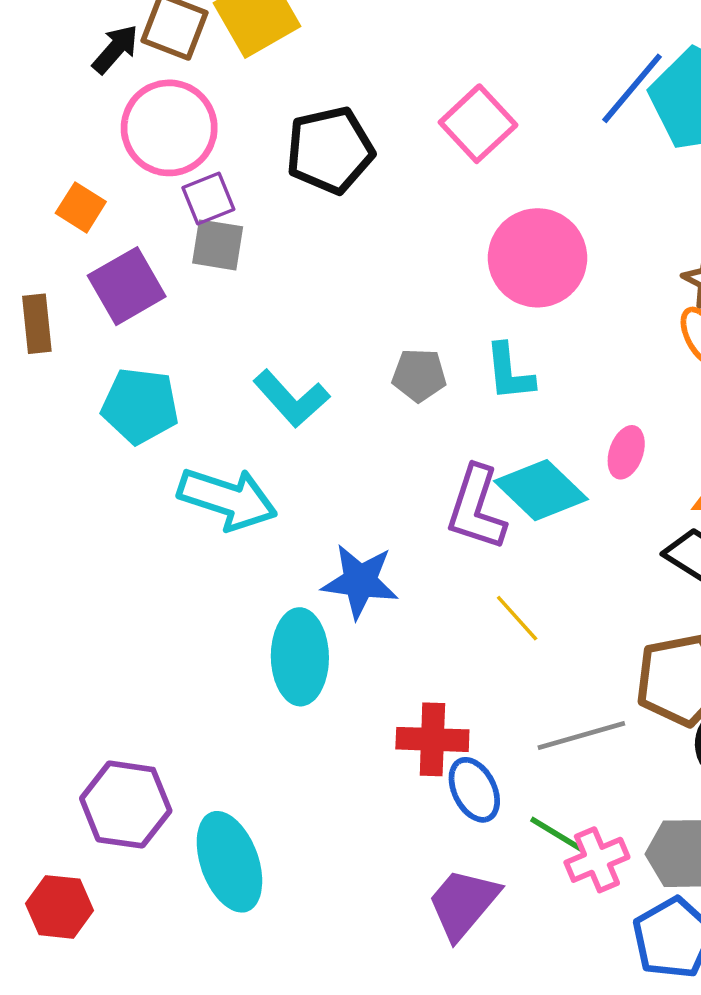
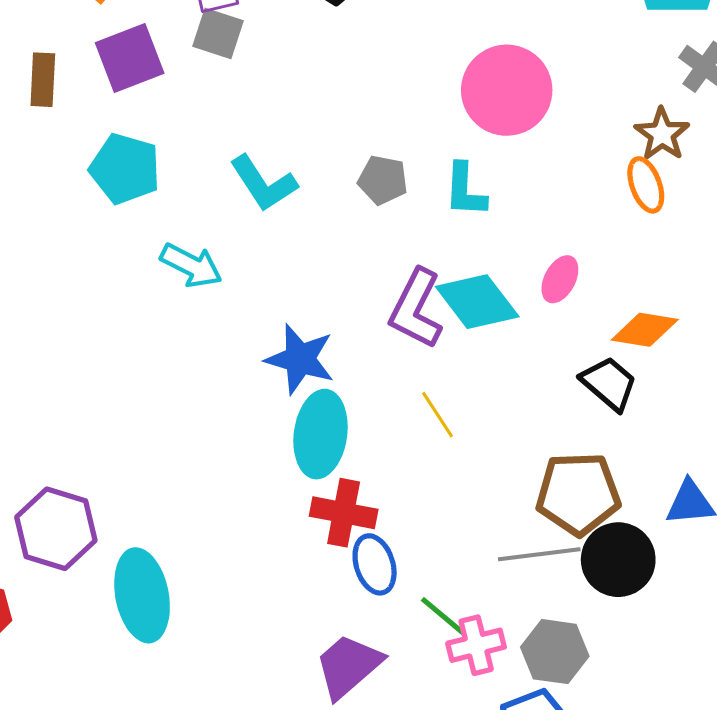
cyan arrow: (227, 499) -> (191, 265), size x0.7
cyan ellipse: (300, 657) -> (321, 434), moved
gray line: (581, 736) -> (539, 554), moved

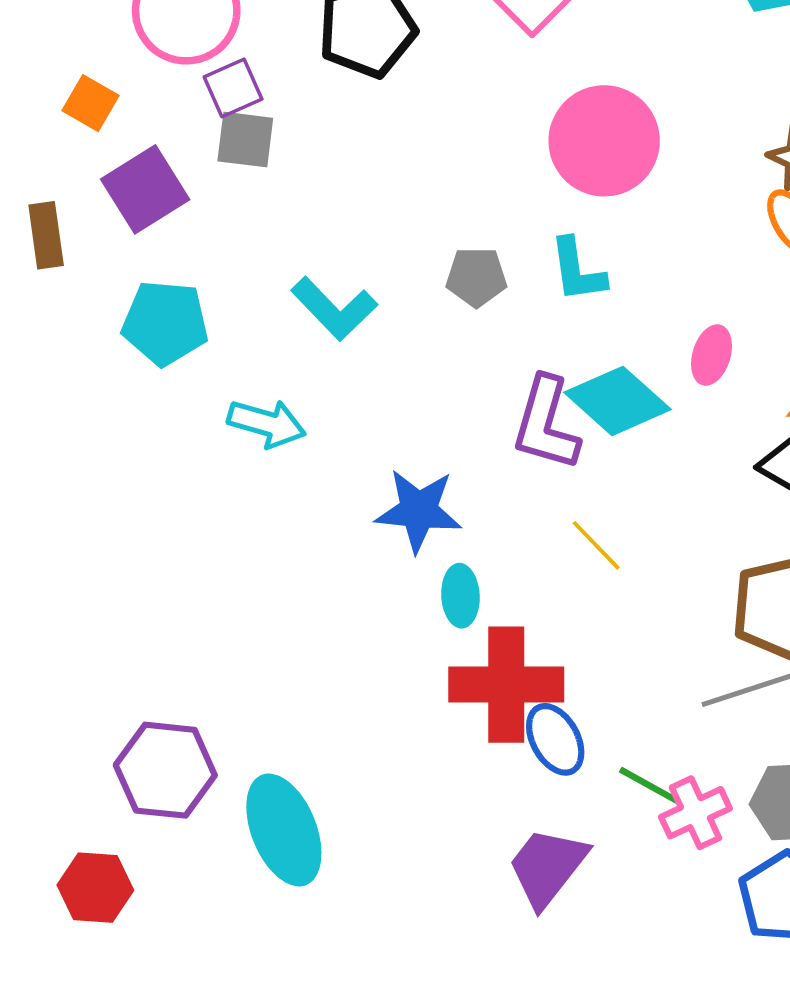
cyan ellipse: (321, 434) -> (460, 596), size x0.6
red cross: (344, 513) -> (506, 685), size x1.4

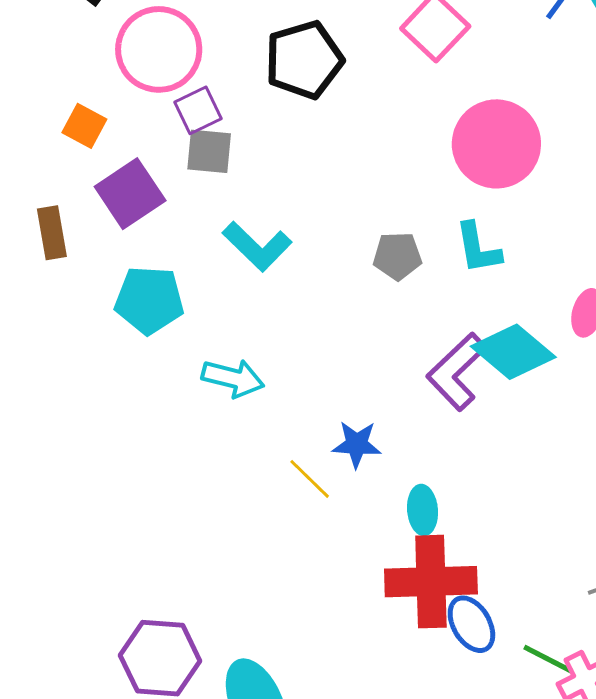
cyan L-shape: (334, 309) -> (257, 246), moved
purple L-shape: (546, 424) -> (457, 372), turned 32
blue star: (419, 511) -> (357, 444), size x0.7
yellow line: (596, 545) -> (310, 479), moved
cyan ellipse: (460, 596) -> (423, 510), moved

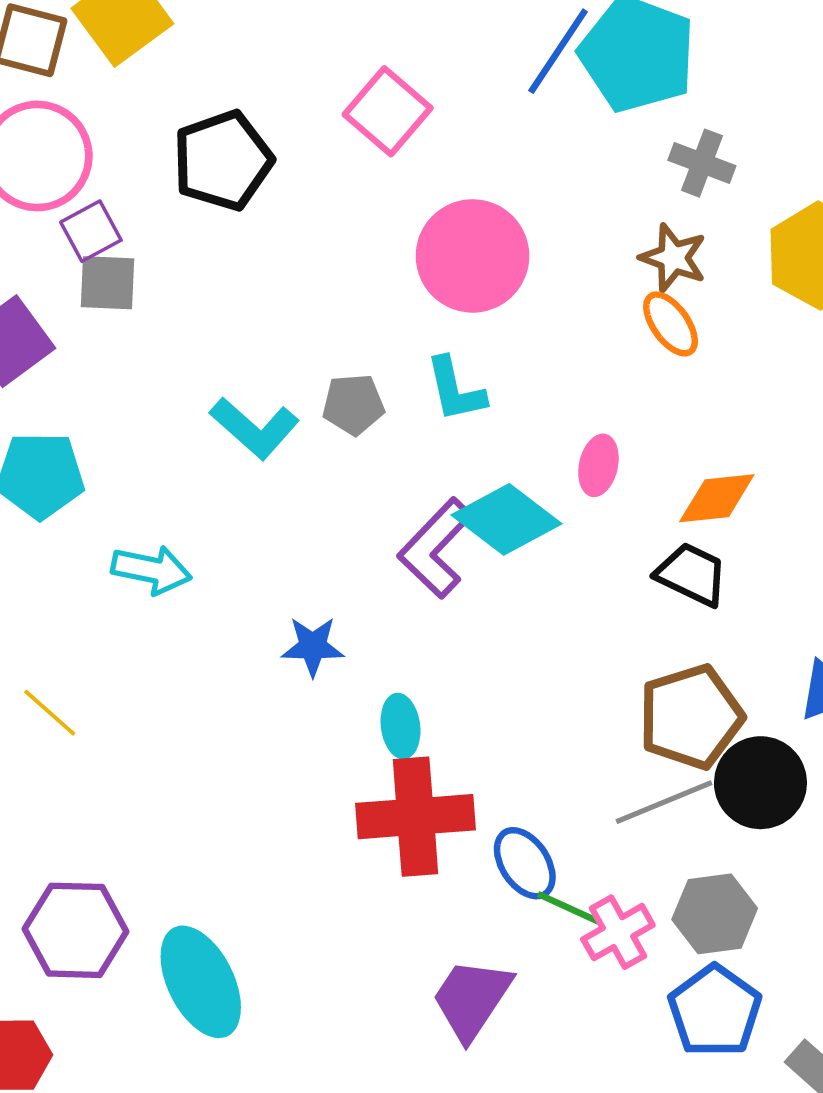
cyan L-shape: (257, 246) -> (255, 428), moved
yellow line: (310, 479) -> (50, 713), moved
blue ellipse: (471, 624) -> (525, 863), moved

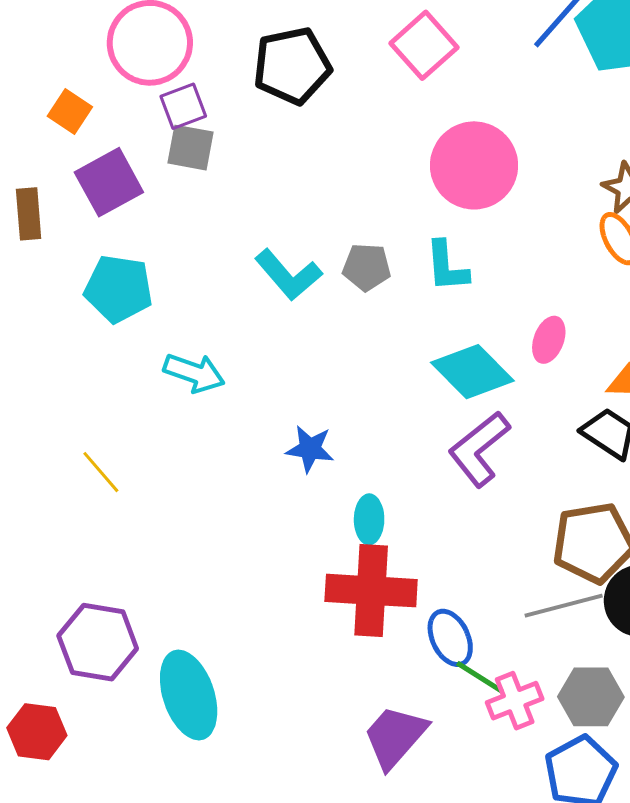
purple L-shape: (435, 548) -> (479, 449), moved

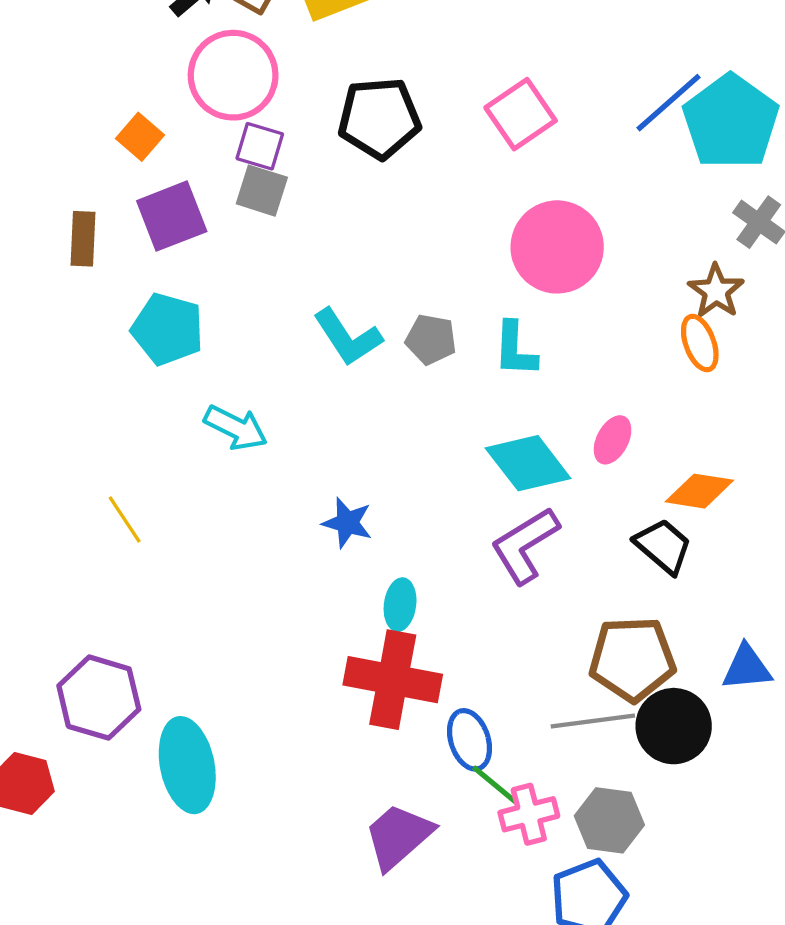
purple square: (183, 106) -> (260, 146), turned 30

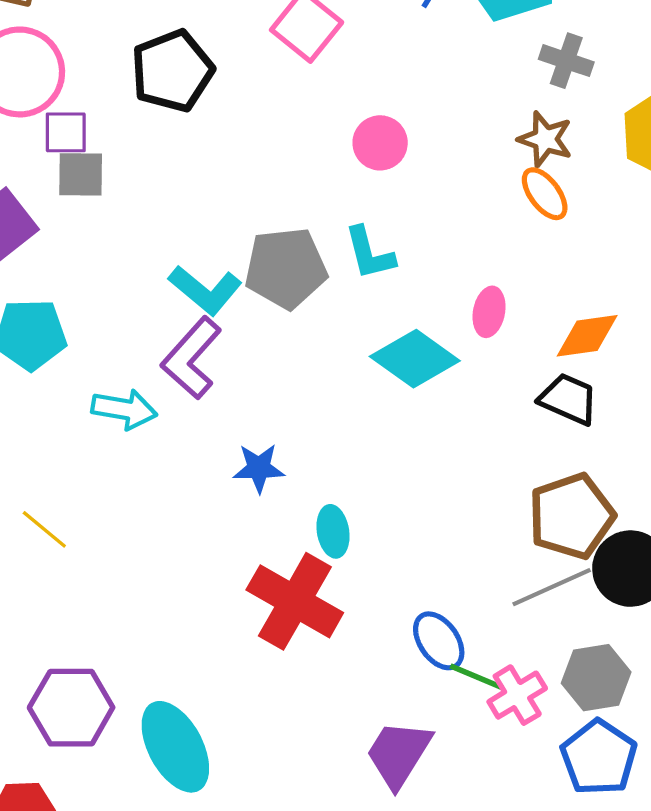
pink circle: (557, 247) -> (380, 143), size x0.6
gray pentagon: (431, 339) -> (286, 268), size x1.6
purple L-shape: (525, 545) -> (191, 358), moved
red cross: (393, 680) -> (295, 601), moved, turned 36

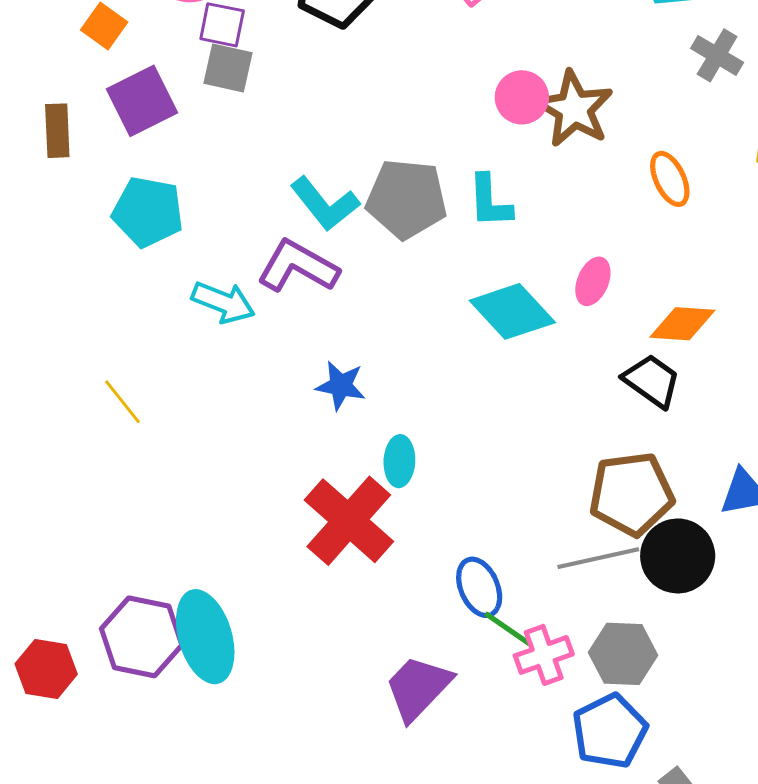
brown star: (545, 139) -> (574, 109), moved, size x1.4
purple L-shape: (191, 358) -> (298, 266), turned 66
purple hexagon: (71, 708) -> (142, 637), moved

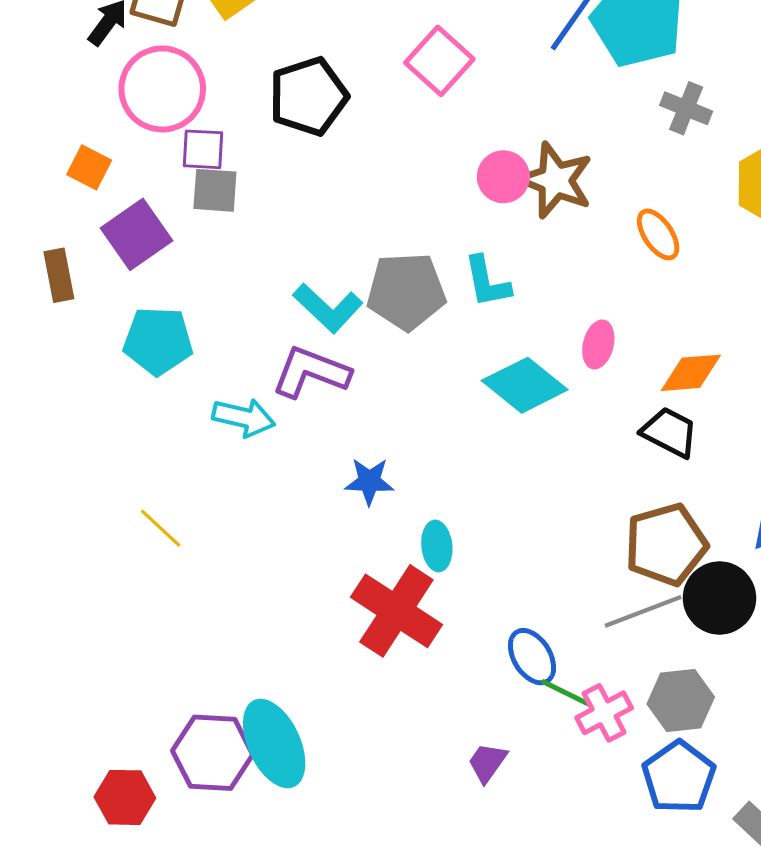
purple trapezoid: (418, 688) -> (487, 763), size x0.6

